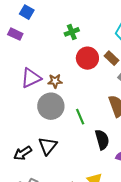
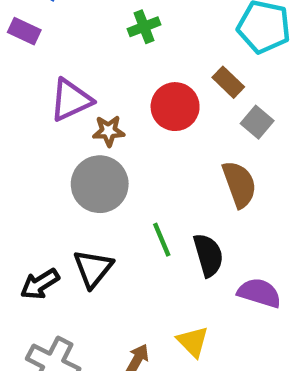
red circle: (87, 58) -> (175, 107), moved
purple triangle: (31, 78) -> (71, 100), moved
green line: (80, 117) -> (162, 240), moved

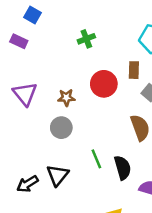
brown rectangle: (228, 82) -> (134, 70), turned 48
purple triangle: (71, 100) -> (25, 94), moved, turned -44
gray circle: (100, 184) -> (61, 128), size x0.7

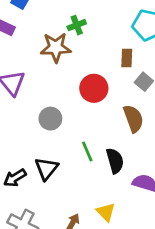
red circle: (104, 84) -> (94, 88), moved
brown star: (66, 98) -> (56, 47), moved, size x1.6

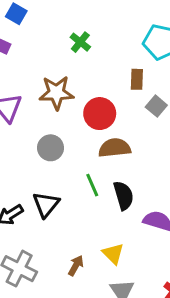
green cross: (77, 25) -> (80, 42), turned -30
brown star: (56, 47) -> (56, 93), moved
brown semicircle: (133, 119) -> (115, 148), moved, turned -76

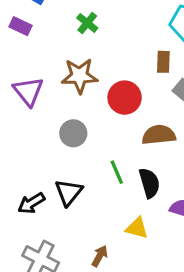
green cross: (80, 42) -> (87, 23), moved
brown semicircle: (115, 148) -> (159, 135), moved
yellow triangle: (113, 254) -> (137, 228), moved, turned -30

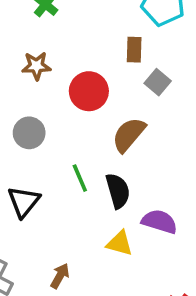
brown star: (79, 76) -> (36, 66), size x0.7
brown semicircle: (159, 135) -> (129, 135), turned -44
yellow triangle: (137, 228) -> (120, 243), moved

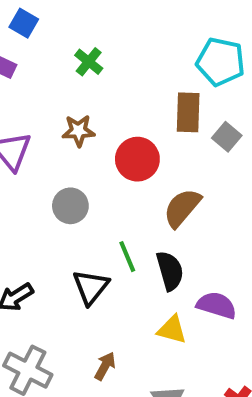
brown rectangle: (134, 50) -> (188, 112), size x1.4
gray square: (158, 82) -> (227, 137), moved
black triangle: (24, 202) -> (91, 287), moved

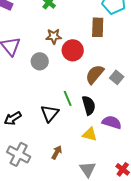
brown star: (79, 131) -> (54, 36), moved
gray square: (227, 137) -> (117, 77), moved
gray circle: (70, 206) -> (40, 61), moved

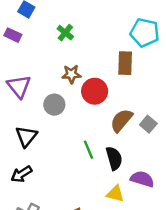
black triangle: (50, 113) -> (26, 136), moved

